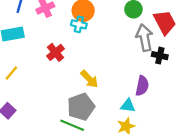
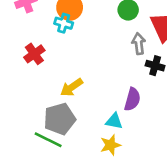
gray arrow: (144, 38) -> (139, 44), size x0.7
yellow arrow: (89, 79) -> (72, 87), turned 96

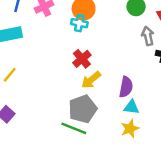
red cross: (34, 54) -> (82, 59), moved
purple semicircle: (132, 99) -> (126, 87), moved

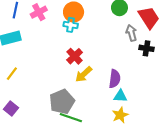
gray pentagon: (83, 109) -> (62, 102), moved

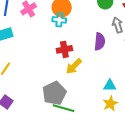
red cross: (75, 56) -> (64, 49), turned 35
purple semicircle: (115, 79) -> (100, 41), moved

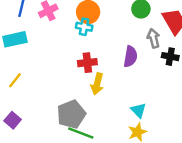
yellow arrow: (74, 66) -> (97, 84), turned -36
cyan triangle: (110, 86) -> (138, 110), turned 40

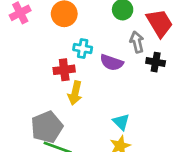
cyan cross: (84, 27) -> (83, 48), moved
purple semicircle: (130, 57) -> (112, 62), turned 100

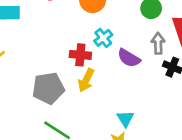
cyan cross: (83, 48) -> (103, 38), turned 30
gray pentagon: (47, 127) -> (48, 88), moved

